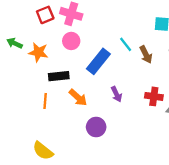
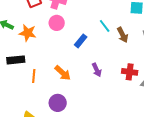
blue rectangle: (98, 61) -> (81, 41), size x0.6
black rectangle: (59, 76) -> (16, 60), moved
purple circle: (96, 127) -> (58, 103), moved

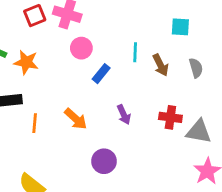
pink circle: (57, 23) -> (81, 48), moved
cyan line: (105, 26) -> (135, 52), turned 40
purple circle: (58, 103) -> (104, 161), moved

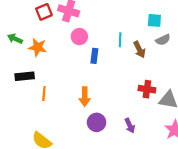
gray semicircle: (196, 68) -> (163, 40), moved, turned 80
blue rectangle: (101, 74) -> (94, 56), turned -32
purple arrow: (124, 115) -> (130, 126), moved
orange arrow: (76, 119) -> (85, 97), moved, turned 48

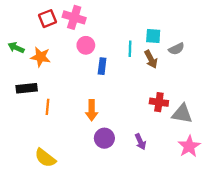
cyan square: (154, 20) -> (153, 36), moved

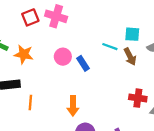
pink circle: (86, 45) -> (63, 57), moved
cyan line: (130, 49) -> (110, 47), turned -72
blue rectangle: (102, 66) -> (83, 63), turned -40

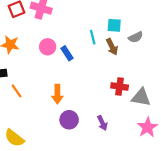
cyan line: (110, 47) -> (93, 37), turned 56
orange line: (30, 103) -> (16, 91), turned -40

